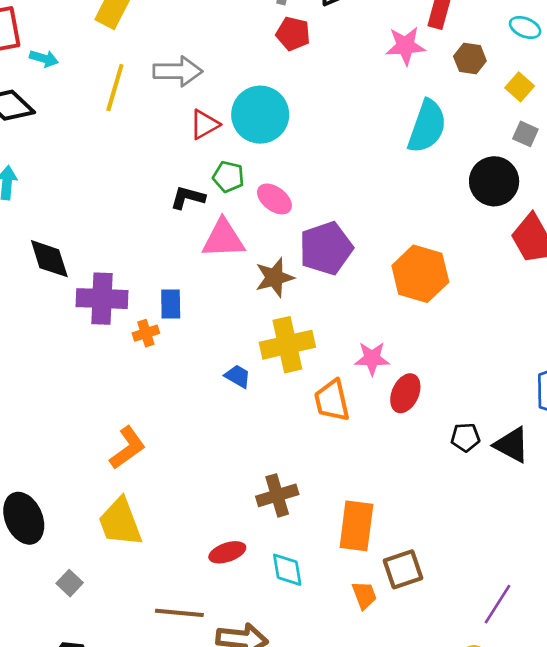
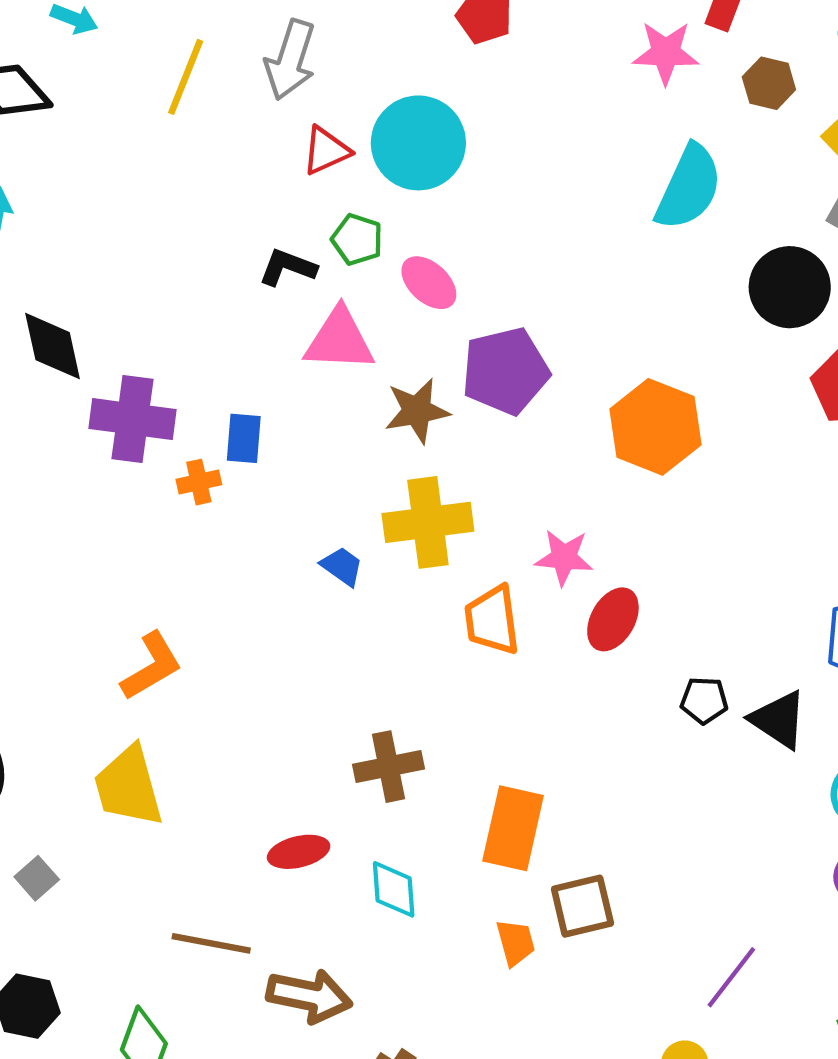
gray arrow: (178, 71) -> (290, 60), turned 102

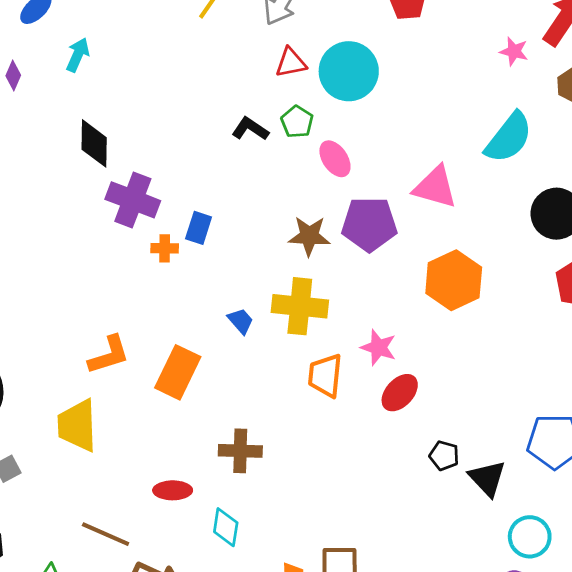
pink star: (666, 53) -> (514, 51), size x0.7
pink triangle: (339, 340) -> (435, 187), moved
orange rectangle: (513, 828) -> (178, 372), moved

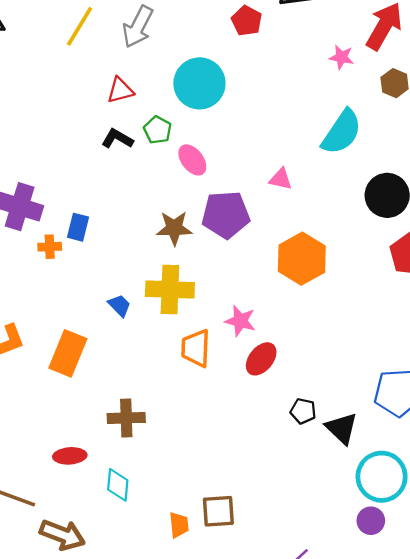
red triangle: (291, 63) -> (120, 90), moved
pink triangle: (435, 187) -> (281, 179), size x0.6
cyan circle: (530, 537) -> (382, 477), size x1.4

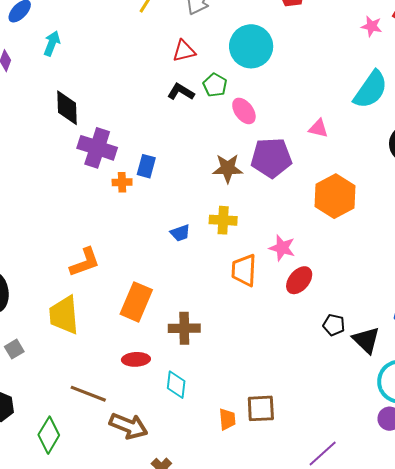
yellow cross: (170, 290) -> (223, 220), size x0.7
blue trapezoid: (119, 305) -> (180, 233), turned 115
orange rectangle: (68, 353) -> (136, 302), moved

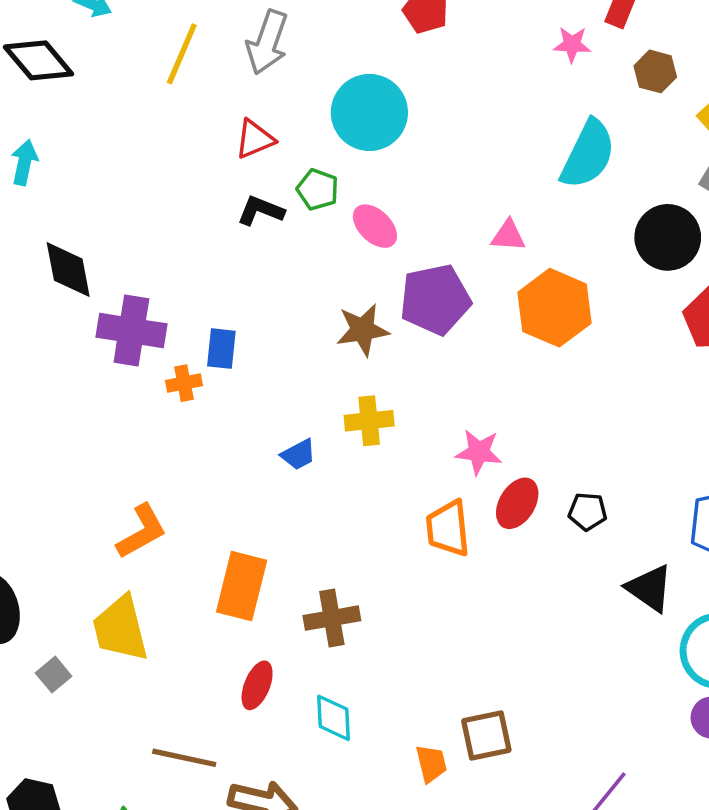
orange hexagon: (335, 196) -> (554, 308), moved
orange trapezoid: (244, 270) -> (448, 528), moved
black pentagon: (334, 325) -> (588, 511), moved
gray square: (14, 349) -> (54, 675), moved
red ellipse: (136, 359) -> (257, 685), turned -56

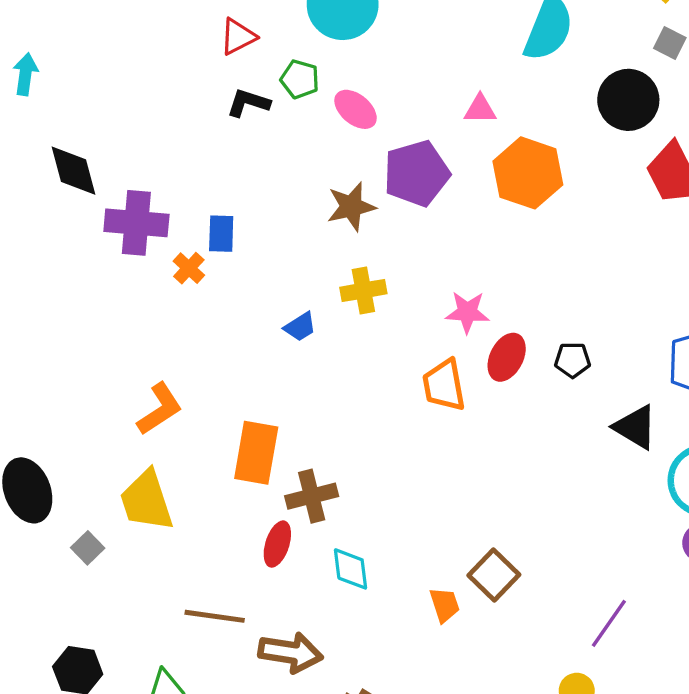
orange cross: (184, 383) -> (189, 268), turned -32
brown cross: (332, 618) -> (312, 496), moved
brown square: (486, 735) -> (494, 575), turned -30

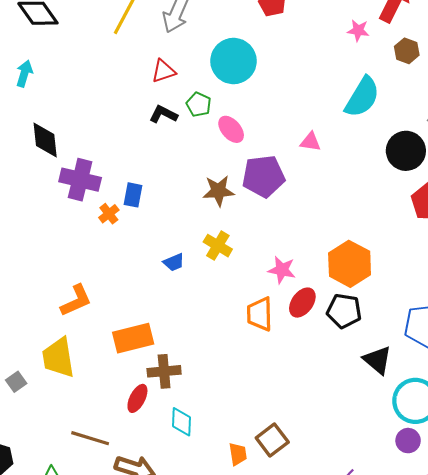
orange hexagon: (528, 173) -> (350, 264), moved
yellow cross: (363, 291) -> (218, 246), turned 32
black pentagon: (573, 360) -> (344, 311), size x1.5
orange rectangle: (256, 453) -> (133, 338), turned 57

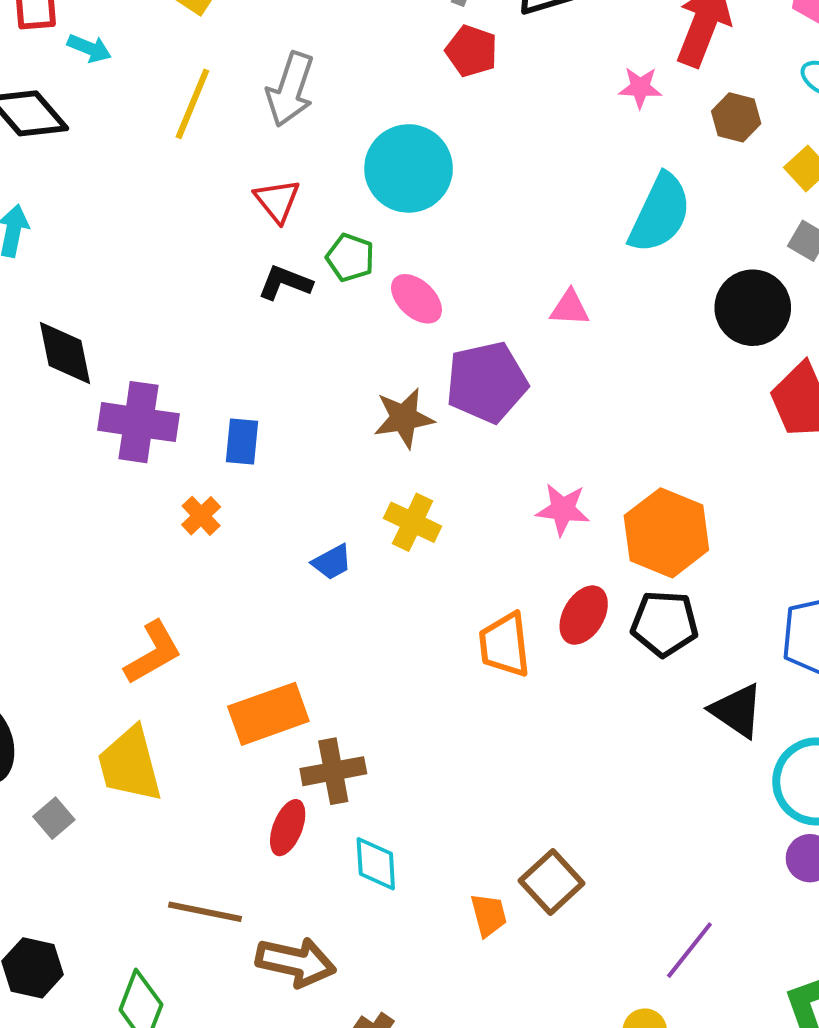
red triangle: (163, 71) -> (277, 201), turned -45
orange cross: (109, 214) -> (201, 516), moved
pink star: (282, 270) -> (563, 509), moved

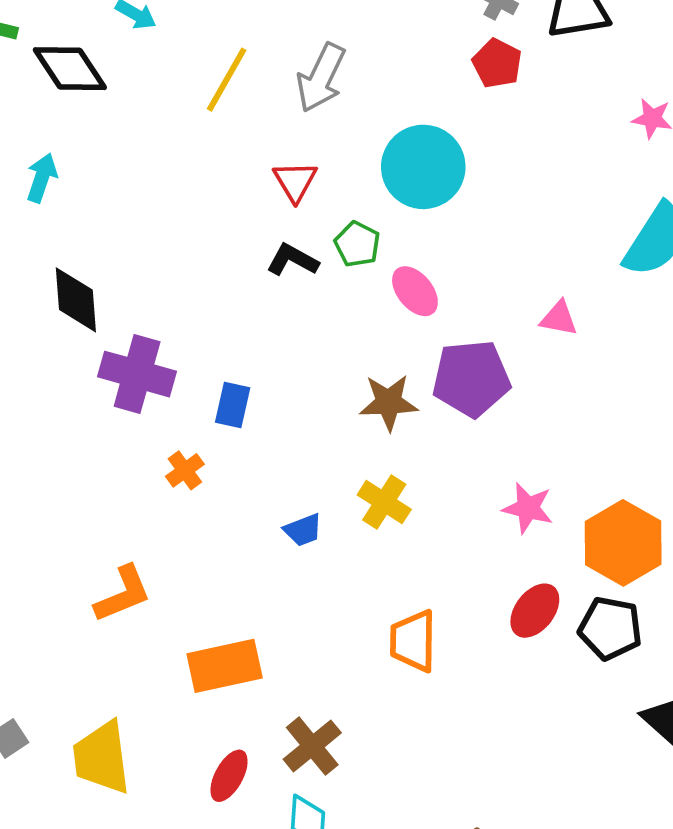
orange trapezoid: (505, 645) -> (413, 641), moved
yellow trapezoid: (130, 764) -> (102, 758), moved
brown cross: (333, 771) -> (312, 746), moved, turned -36

